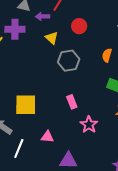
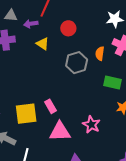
gray hexagon: (69, 61) -> (77, 63), moved
pink rectangle: (72, 102) -> (50, 106), moved
pink triangle: (47, 137) -> (60, 132), moved, size x1.6

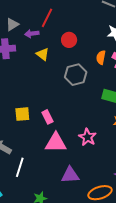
gray triangle: (11, 16) -> (12, 24), turned -40
orange semicircle: (100, 54) -> (101, 57), moved
yellow square: (26, 114) -> (22, 114), moved, size x0.7

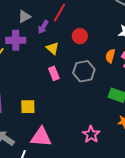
purple arrow: (32, 34) -> (43, 27), turned -56
pink rectangle: (48, 117) -> (54, 73), moved
pink triangle: (56, 143) -> (41, 137), moved

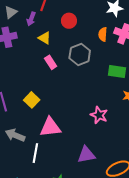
yellow square: (28, 107) -> (32, 100), turned -35

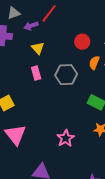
purple arrow: (31, 19) -> (31, 26), turned 32
red circle: (69, 21) -> (82, 42), moved
pink triangle: (50, 127) -> (16, 135), turned 40

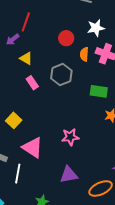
pink star: (66, 138) -> (70, 137), moved, turned -30

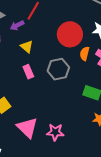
red circle: (66, 38) -> (70, 34), size x1.6
pink triangle: (33, 148) -> (27, 128), moved

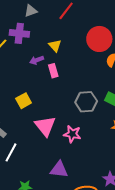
purple arrow: (17, 25) -> (37, 60), moved
gray hexagon: (58, 69) -> (86, 102), moved

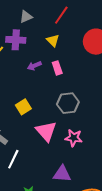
yellow triangle: (55, 46) -> (53, 40), moved
pink rectangle: (53, 71) -> (57, 68), moved
gray hexagon: (86, 102) -> (68, 103), moved

